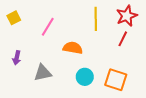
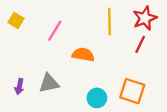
yellow square: (14, 18) -> (16, 20), turned -32
purple arrow: (17, 58) -> (19, 87), moved
cyan circle: (85, 77) -> (97, 98), moved

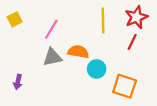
yellow square: (16, 20) -> (15, 19), turned 32
gray triangle: (49, 83) -> (52, 57), moved
cyan circle: (97, 98) -> (97, 69), moved

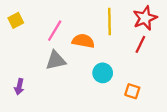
orange semicircle: (78, 52) -> (83, 41), moved
orange square: (125, 86) -> (132, 91), size x0.6

